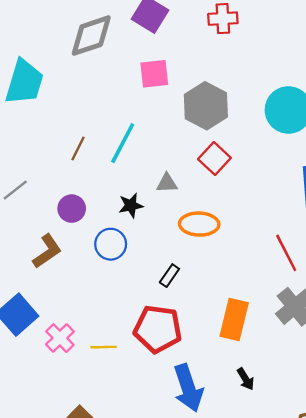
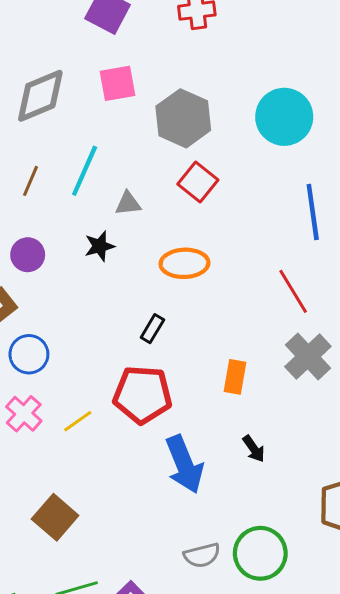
gray diamond: (91, 36) -> (40, 96), moved
gray triangle: (167, 183) -> (128, 203), moved
blue circle: (111, 244) -> (29, 354), moved
orange rectangle: (234, 319) -> (235, 377), size x0.7
yellow line: (104, 347) -> (78, 421), turned -30

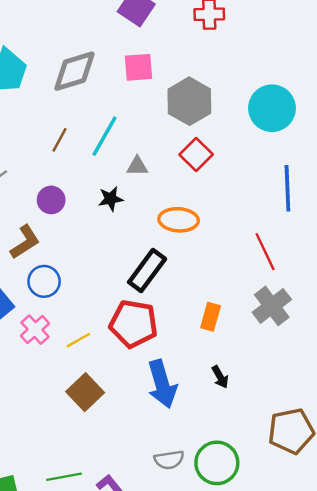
black rectangle: (152, 329) -> (147, 270), size x1.8
brown square: (55, 517) -> (85, 392), moved

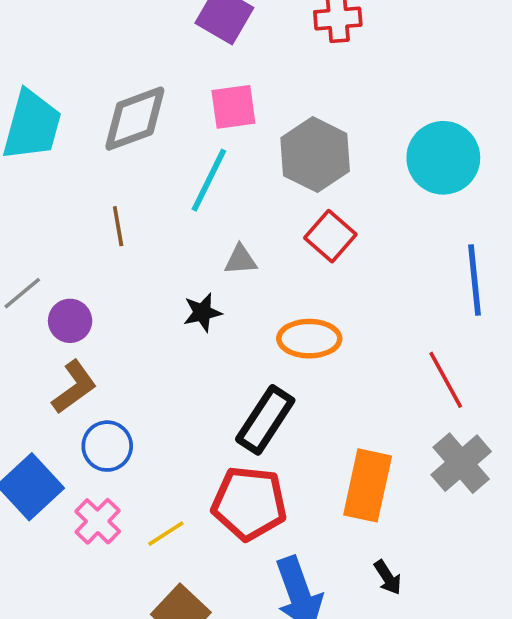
cyan line: (105, 136) -> (209, 180), moved
brown line: (59, 140) -> (118, 226), turned -35
purple circle: (51, 200) -> (70, 321), moved
orange rectangle: (211, 317) -> (368, 485), size x1.6

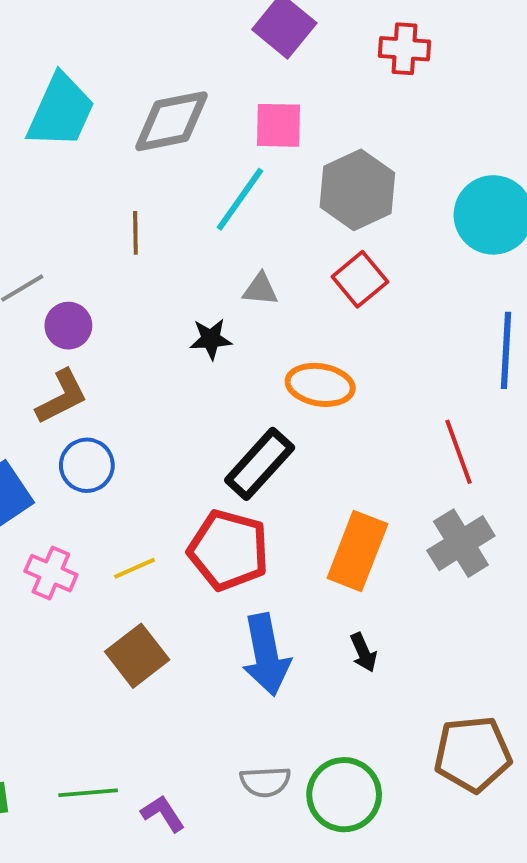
pink cross: (98, 521) -> (51, 573), moved, turned -30

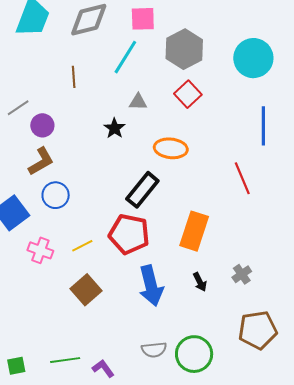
black star: (211, 339) -> (114, 128), turned -30
gray cross: (461, 543) -> (242, 274), moved, size x0.6

